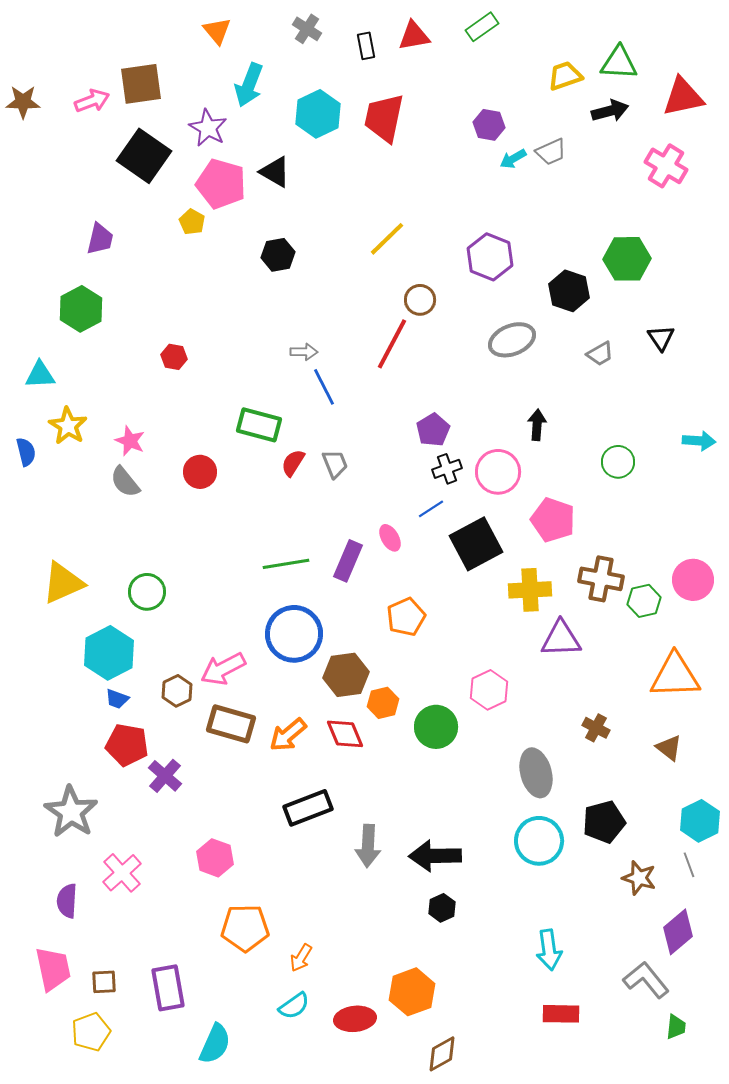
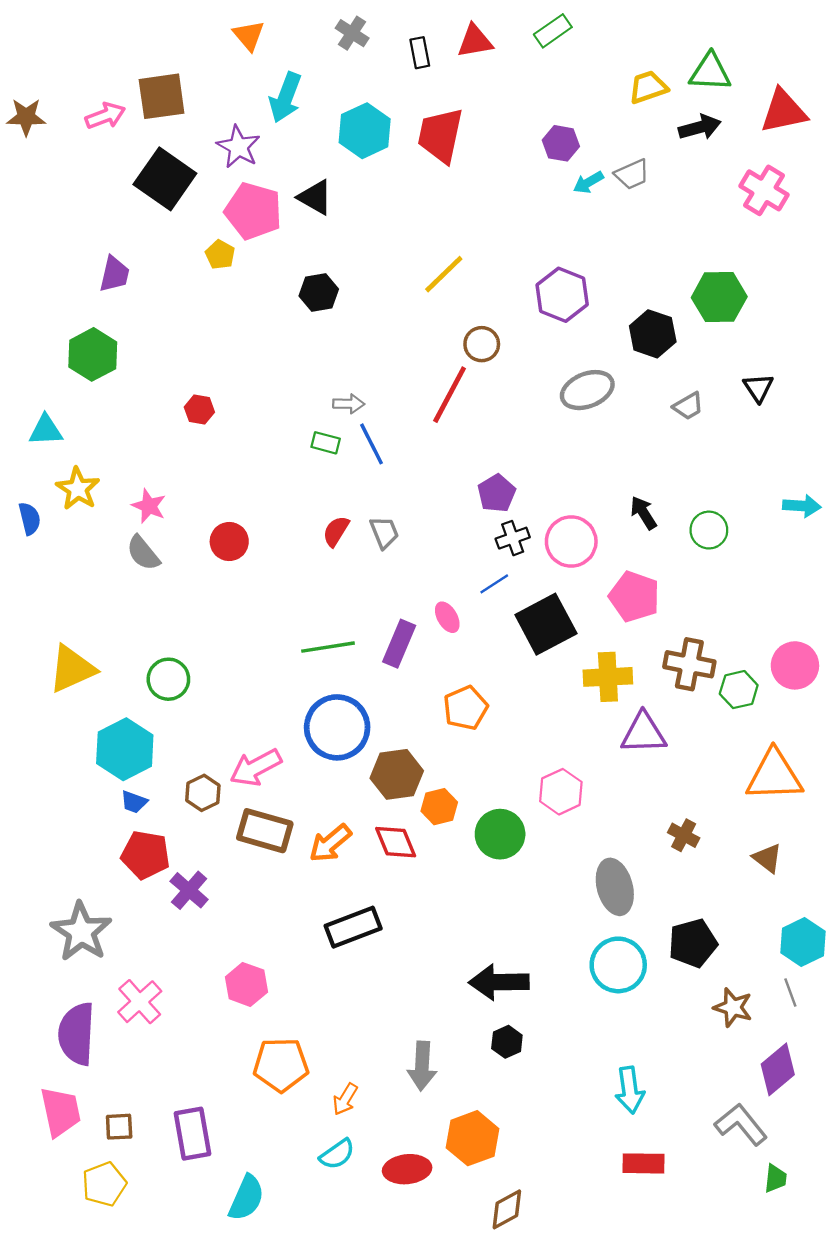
green rectangle: (259, 425) -> (326, 443), moved, size x0.6
black arrow: (537, 425) -> (643, 513), moved, turned -36
gray arrow: (368, 846) -> (422, 1066), moved
purple semicircle: (67, 901) -> (77, 1034), size x1.6

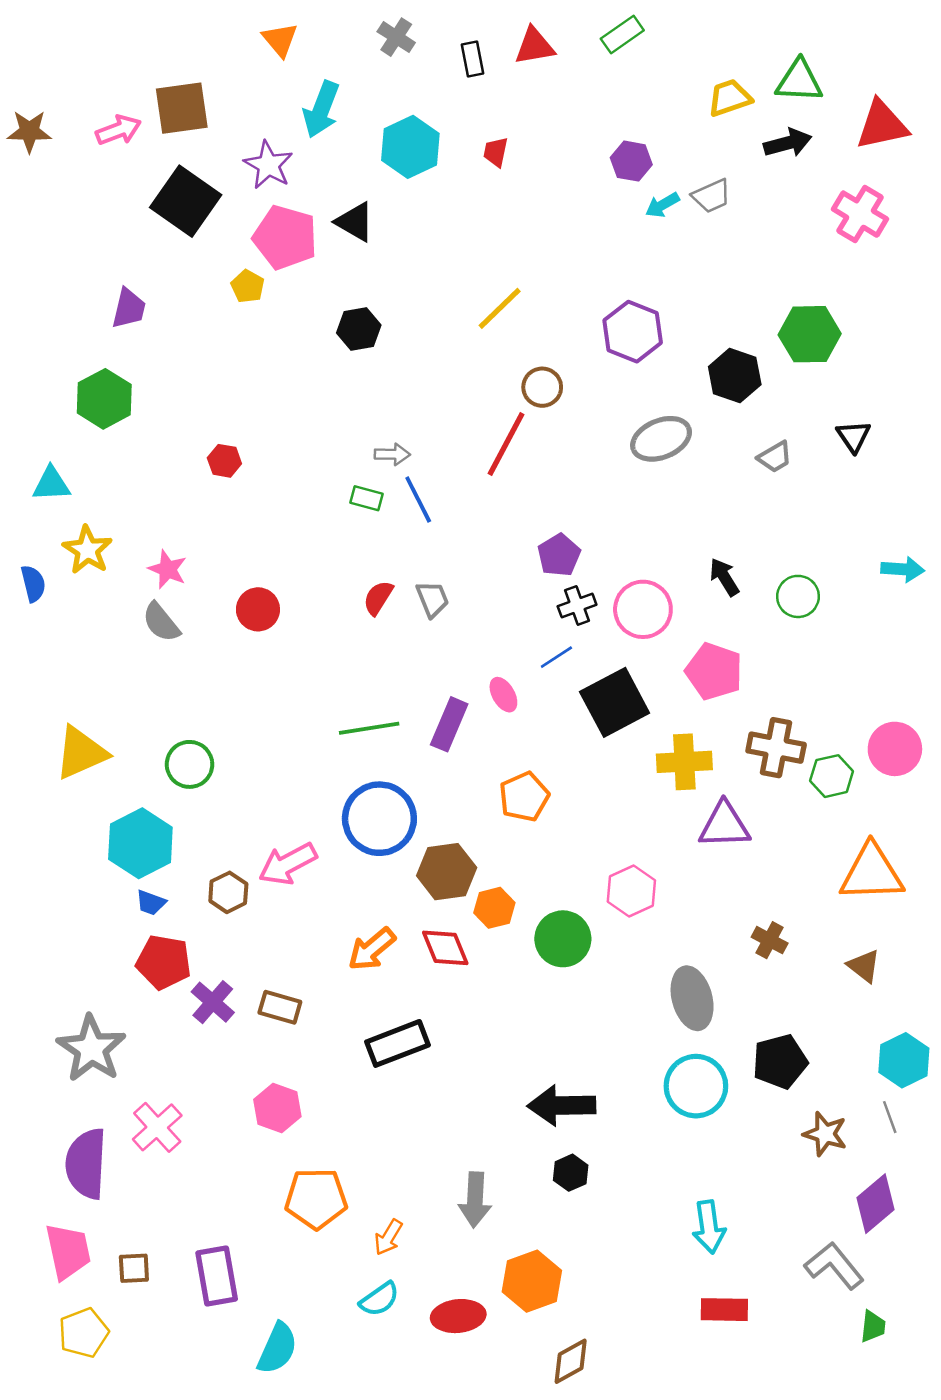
red trapezoid: (440, 135) -> (496, 152), size x0.5
brown rectangle: (265, 831) -> (280, 1007), moved, size x0.7
yellow pentagon: (104, 1184) -> (84, 1333), moved

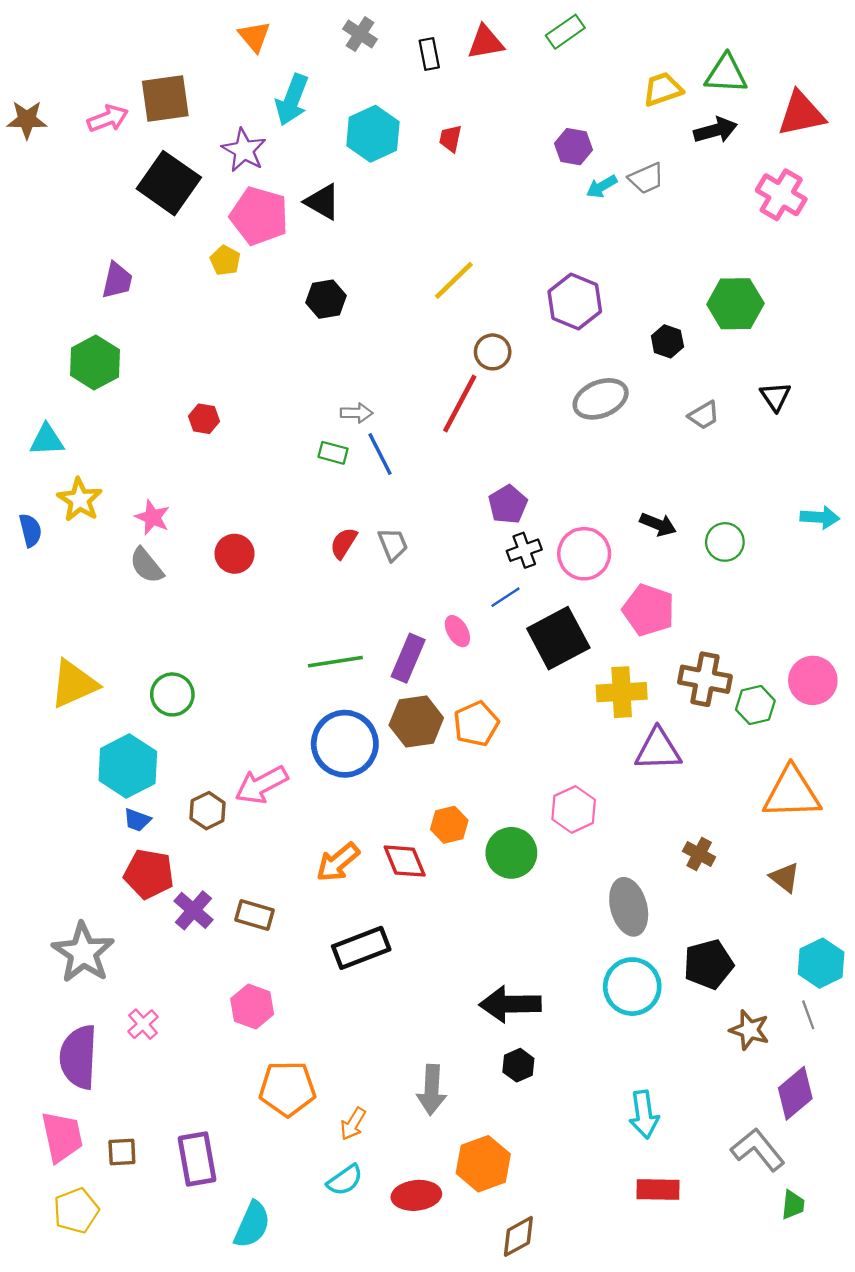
black hexagon: (735, 376) -> (667, 341), size x0.7
black arrow: (724, 577) -> (658, 524), turned 144
brown hexagon: (447, 872) -> (416, 721), moved
pink cross: (157, 1127) -> (143, 1024), size x0.7

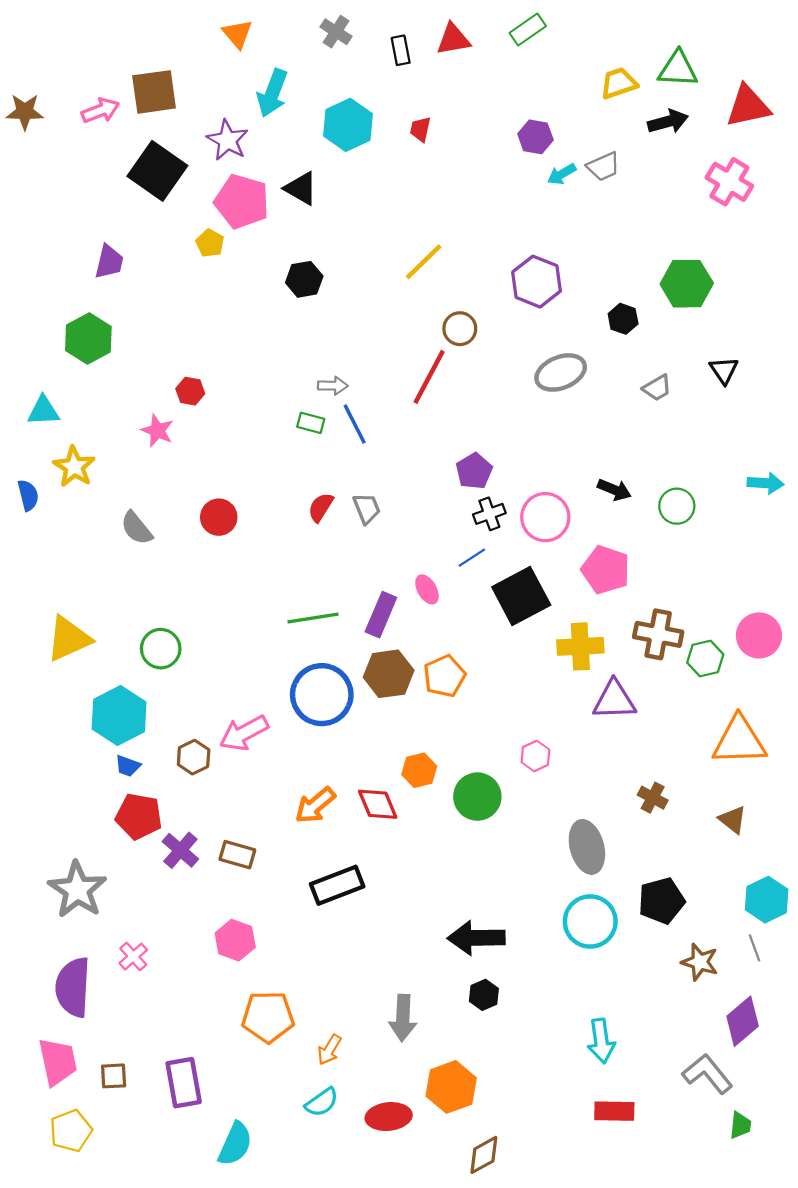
pink star: (152, 517) -> (157, 431), moved
pink hexagon: (574, 809) -> (535, 756), size x0.7

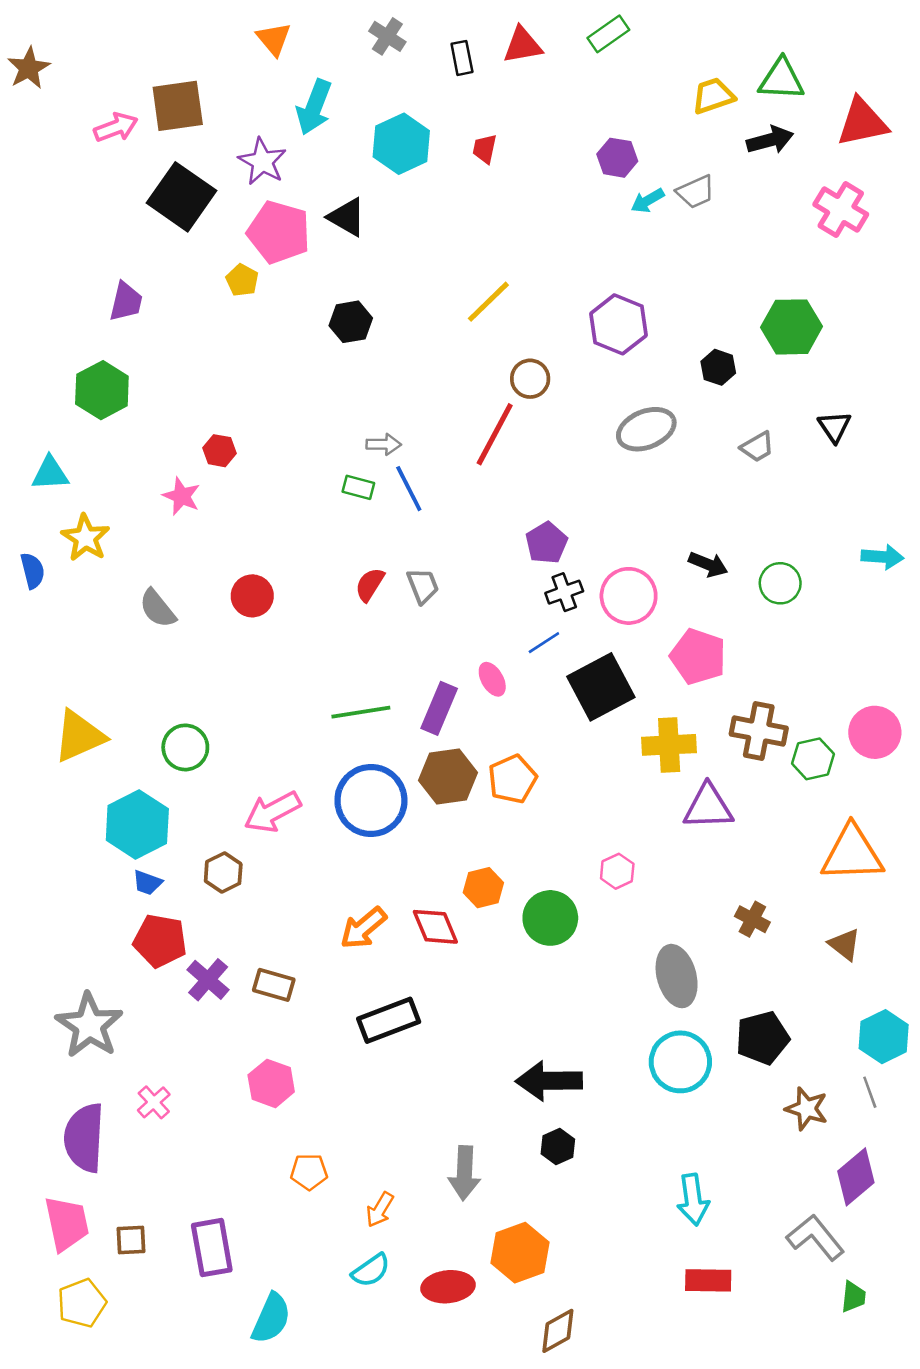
brown star: (25, 112) -> (29, 68), moved, turned -30
pink arrow: (244, 733) -> (272, 812), moved
orange pentagon: (268, 1017) -> (309, 1172), size x0.6

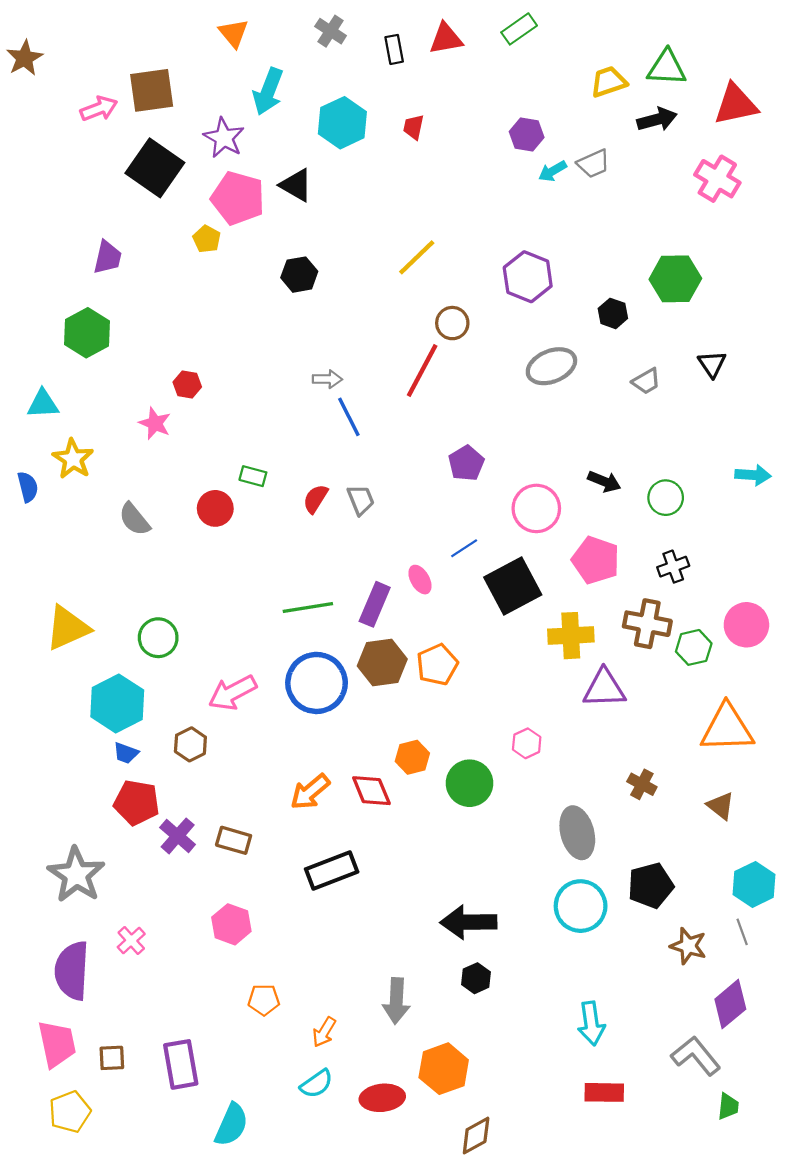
green rectangle: (358, 487) -> (253, 476), moved
black cross: (564, 592) -> (673, 567), moved

